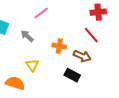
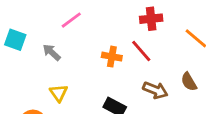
orange cross: (59, 46) -> (112, 57), moved
brown arrow: (82, 56) -> (155, 90), moved

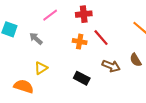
red cross: (151, 19) -> (84, 14), moved
yellow triangle: (59, 93) -> (41, 68), turned 32

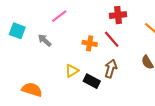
red cross: (84, 14) -> (118, 15), moved
brown arrow: (111, 66) -> (111, 69), moved, turned -96
yellow triangle: (41, 68) -> (72, 71), moved

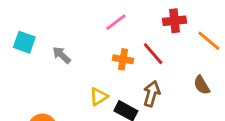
red cross: (118, 15) -> (175, 21), moved
pink line: (59, 16) -> (116, 22), moved

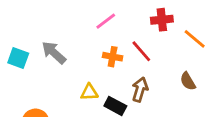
cyan square: (24, 42) -> (18, 58), moved
gray arrow: (62, 55) -> (54, 53), size x1.4
yellow triangle: (99, 97) -> (89, 92), turned 30

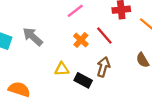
orange cross: (113, 57) -> (81, 40), turned 32

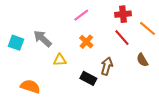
red line: (104, 35) -> (122, 38), moved
yellow triangle: (62, 69) -> (60, 60), moved

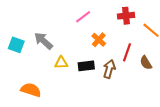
red line: (122, 38) -> (127, 52), moved, turned 60
orange cross: (86, 42) -> (99, 40), moved
black rectangle: (88, 78) -> (86, 66), moved, turned -35

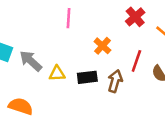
red cross: (126, 16) -> (135, 17), turned -35
pink line: (83, 17) -> (68, 18), moved, turned -49
gray arrow: (43, 41) -> (31, 61), moved

